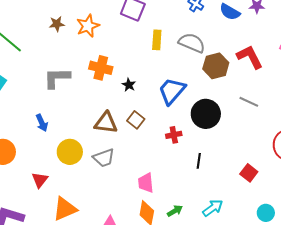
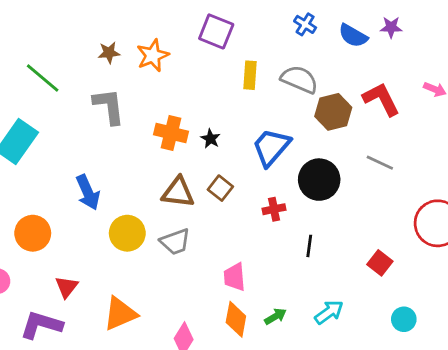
orange cross: (101, 68) -> (171, 133), moved
gray L-shape: (57, 78) -> (109, 106), moved, turned 84
blue arrow: (42, 123) -> (88, 192), size x1.4
red triangle: (40, 180) -> (67, 287), moved

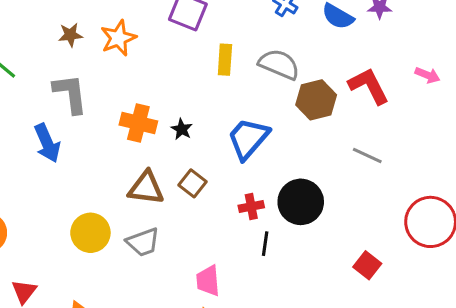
black circle: (319, 180) -> (301, 202), moved
blue arrow: (88, 192) -> (47, 143), moved
black line: (309, 246) -> (265, 244), moved

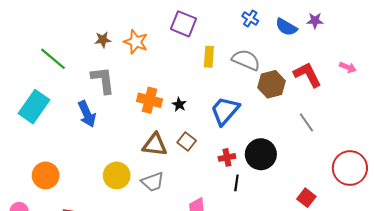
orange star: (118, 38) -> (136, 42), turned -30
gray line: (367, 155) -> (306, 122), turned 30

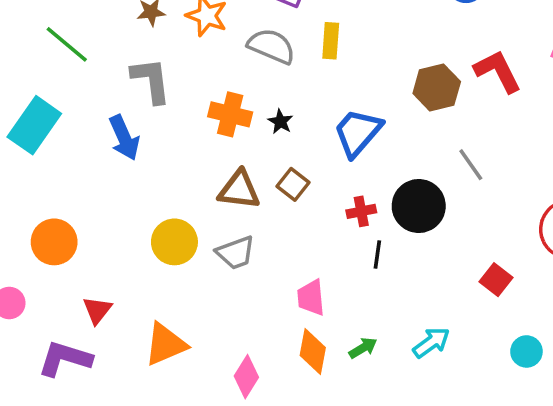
gray semicircle: (246, 60) -> (271, 46), moved
gray line: (306, 122) -> (471, 165), moved

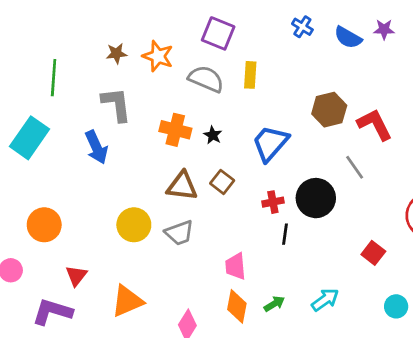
green line: (67, 44) -> (54, 78), turned 54
red L-shape: (498, 71) -> (375, 124), moved

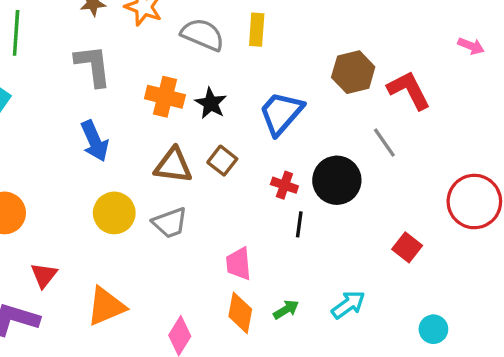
black star: (213, 135) -> (211, 103), size x1.4
blue arrow: (96, 147) -> (95, 141), moved
red cross: (273, 202) -> (284, 185), turned 30
cyan circle: (396, 306) -> (433, 329), moved

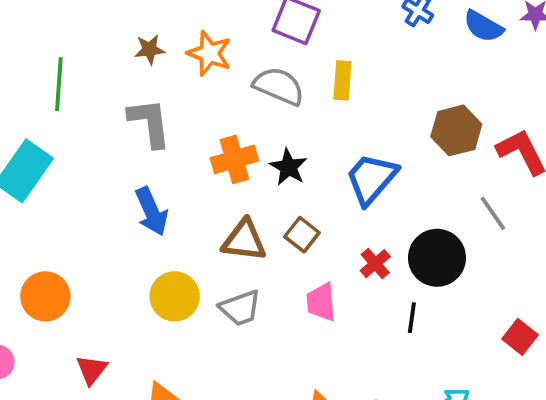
orange cross: (165, 97) -> (234, 159), turned -30
red cross: (284, 185) -> (375, 264), turned 30
black line: (299, 224) -> (412, 318), moved
pink trapezoid: (239, 264) -> (321, 302), moved

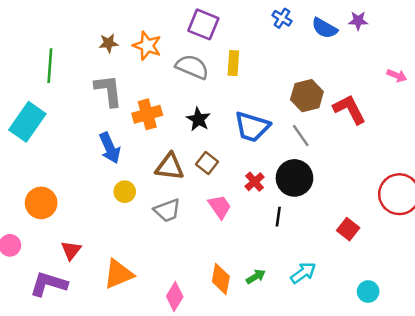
orange cross: (234, 159) -> (147, 114), moved
blue trapezoid: (371, 179) -> (252, 127), turned -114
gray line: (493, 213) -> (301, 136), moved
yellow circle: (175, 296) -> (125, 192), moved, size x0.7
pink trapezoid: (321, 302) -> (220, 207), turned 150

